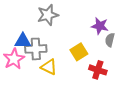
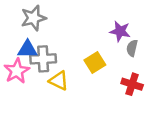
gray star: (48, 15) -> (34, 18), moved
red cross: (98, 70) -> (132, 84), moved

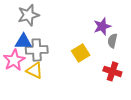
purple star: (120, 31) -> (102, 26), turned -30
yellow triangle: (59, 81) -> (35, 70), moved

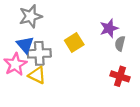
blue triangle: (23, 42) -> (25, 45), turned 48
yellow square: (81, 53) -> (74, 43), moved

